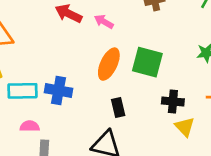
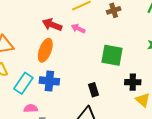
orange ellipse: (109, 64) -> (45, 50), moved
cyan rectangle: (23, 91) -> (23, 83), turned -50

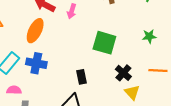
pink arrow: (78, 28) -> (72, 11), turned -104
black cross: (133, 82) -> (123, 73), turned 35

